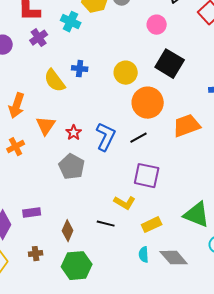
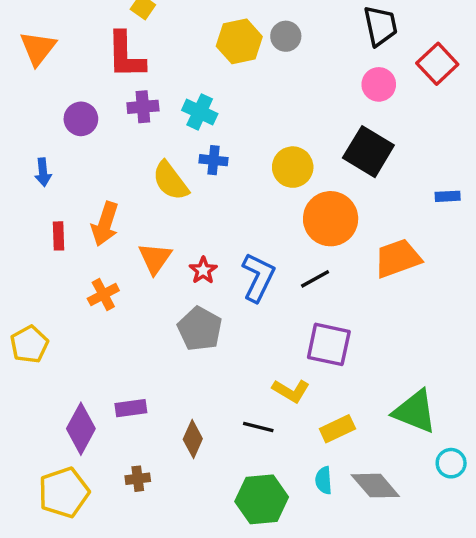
cyan cross: (71, 22) -> (200, 112), moved
pink circle: (157, 25) -> (379, 84), moved
purple cross: (39, 38) -> (143, 107), turned 30
green hexagon: (77, 266) -> (262, 499), moved

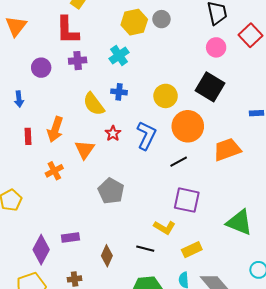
cyan cross: (200, 112) -> (119, 55), moved, turned 30
red star: (203, 270) -> (113, 133), moved
blue L-shape: (258, 277) -> (146, 135), moved
green triangle: (415, 412) -> (239, 222), moved

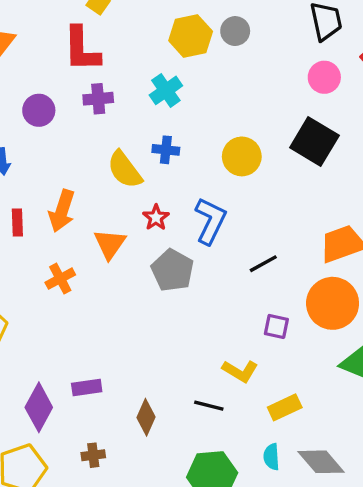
orange circle: (188, 126) -> (333, 303), moved
gray pentagon: (111, 191) -> (172, 270), moved
purple square: (187, 200) -> (276, 326), size x0.6

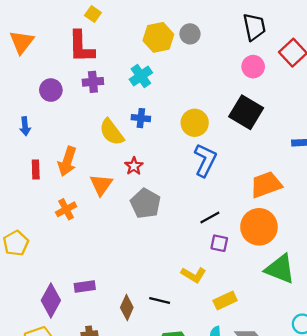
blue L-shape: (210, 221) -> (205, 160), moved
black line: (263, 264) -> (210, 217), moved
black line: (209, 406) -> (160, 300), moved

